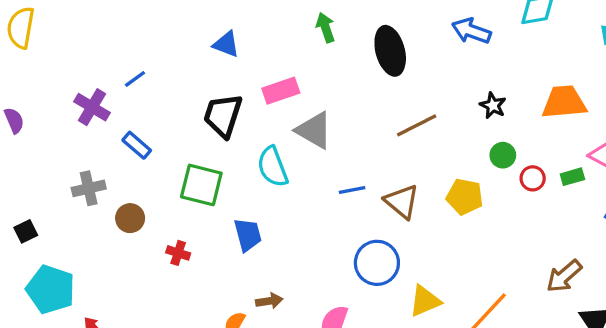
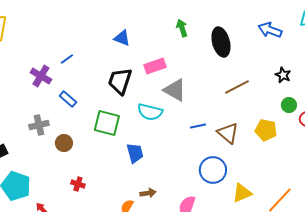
cyan semicircle: (273, 167) -> (150, 112), turned -55
red cross: (178, 253) -> (78, 184), moved

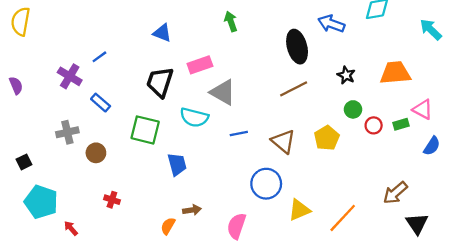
black ellipse: (221, 42) -> (297, 47), moved
blue line: (198, 126) -> (239, 133), moved
yellow pentagon: (266, 130) -> (327, 138), turned 30

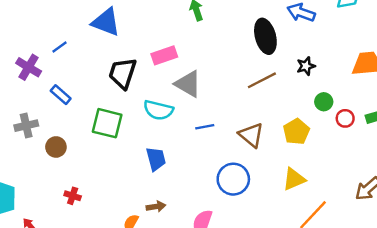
blue triangle: (162, 33) -> (106, 22), moved, size x1.5
black star: (346, 75) -> (306, 66), moved, turned 30
blue trapezoid: (177, 164) -> (156, 159), moved
yellow triangle: (299, 210) -> (294, 179), moved

